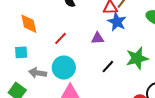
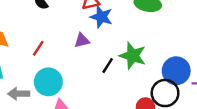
green star: (137, 58) -> (133, 56), turned -30
black line: (108, 67) -> (108, 66), moved

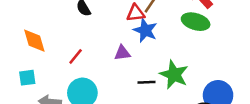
black line: (108, 66) -> (146, 82), turned 49

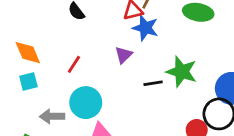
purple triangle: (122, 53) -> (124, 55), turned -30
cyan square: (27, 78) -> (28, 82), moved

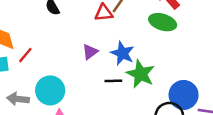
blue star: (145, 28) -> (122, 53), moved
red line: (74, 64) -> (25, 55), moved

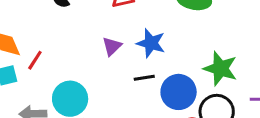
green star: (141, 74) -> (220, 69), moved
blue circle: (184, 95) -> (179, 92), moved

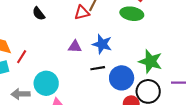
purple triangle: (112, 46) -> (75, 47), turned 48

